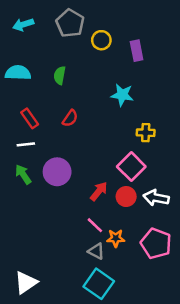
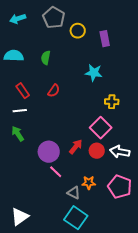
purple circle: (57, 172) -> (49, 152), moved
pink line: (95, 225) -> (56, 172), moved

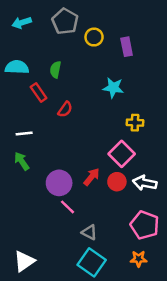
red rectangle: (23, 91) -> (39, 92), moved
orange star: (89, 183) -> (139, 259), moved

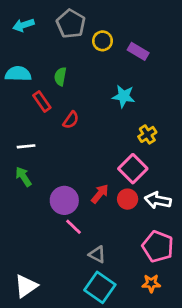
purple rectangle: (127, 47) -> (138, 51), turned -48
yellow cross: (135, 123) -> (147, 134), turned -35

